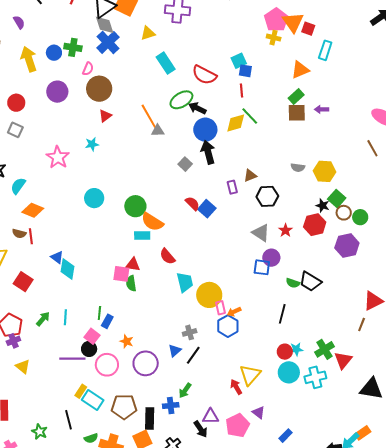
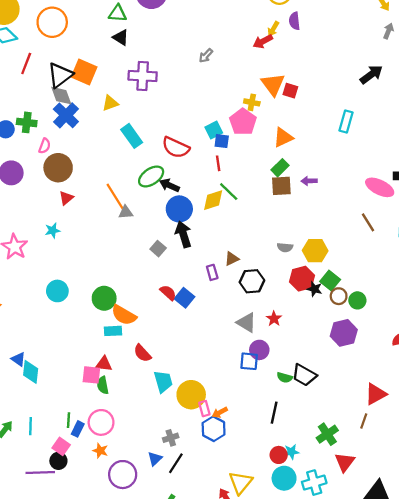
pink pentagon: (276, 20) -> (243, 122), moved
cyan rectangle: (325, 50) -> (346, 122), moved
red hexagon: (315, 225) -> (302, 279), moved
green cross: (325, 349) -> (327, 434), moved
pink circle: (107, 365) -> (101, 422), moved

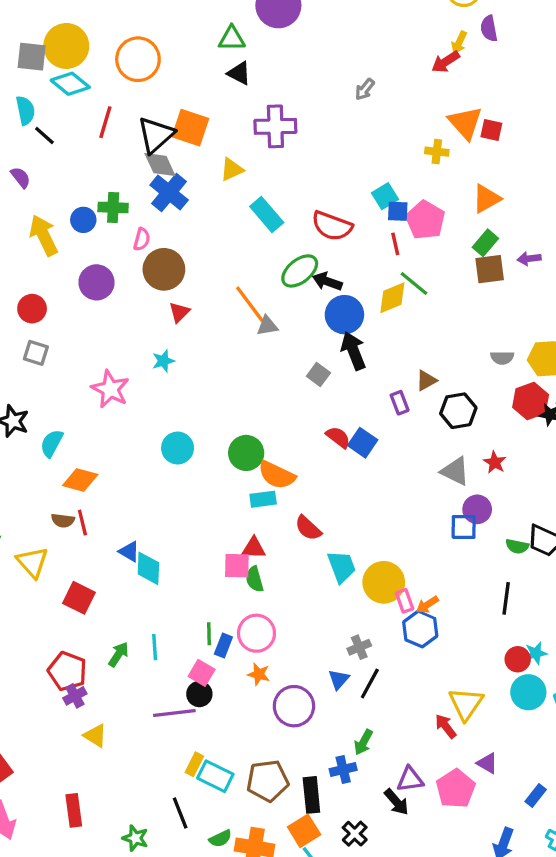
pink pentagon: (243, 122) -> (425, 220), moved

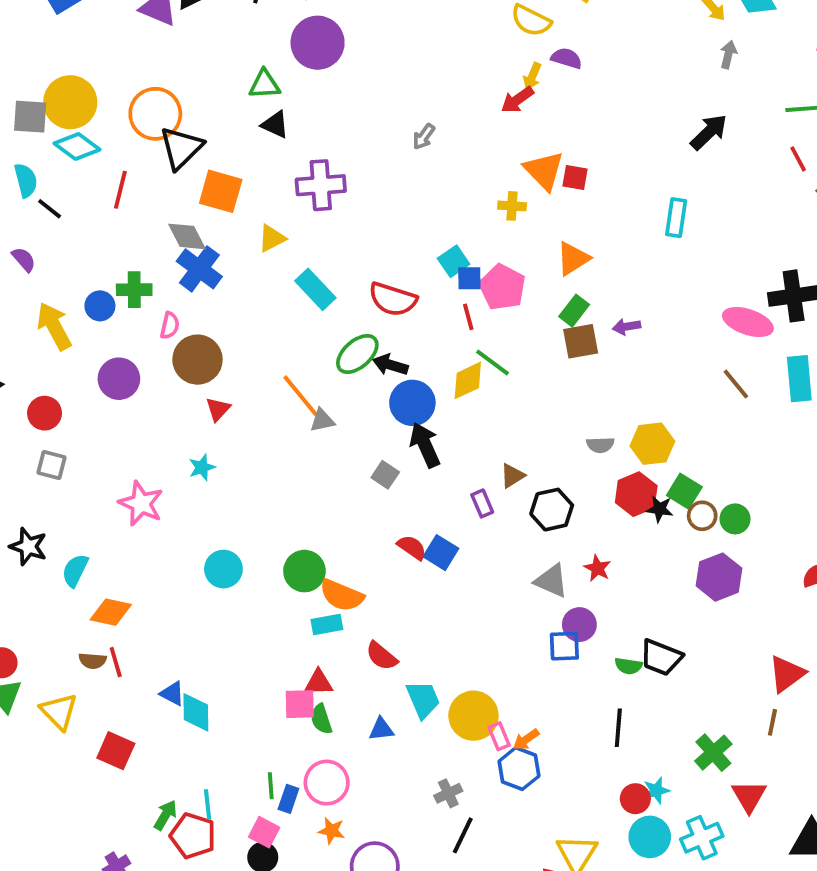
purple semicircle: (489, 28) -> (567, 58), turned 120
black triangle: (156, 135) -> (181, 148), moved
red pentagon: (67, 671) -> (193, 836), moved
blue triangle: (339, 679) -> (381, 729), moved, turned 45

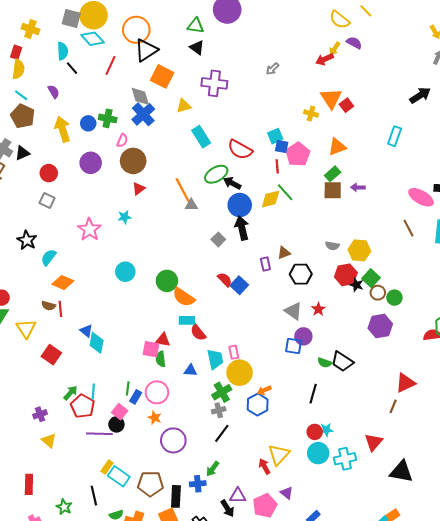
red square: (575, 178) -> (346, 105), turned 32
cyan rectangle: (327, 625) -> (187, 320), moved
pink rectangle: (499, 736) -> (234, 352), moved
green cross: (713, 753) -> (222, 392), moved

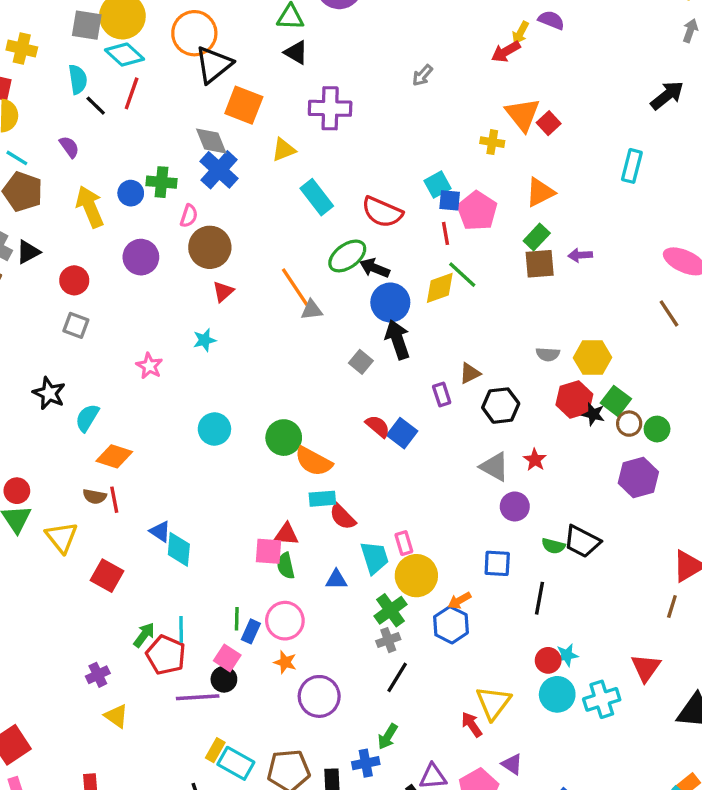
red line: (111, 65) -> (132, 93), moved
pink star: (89, 229) -> (149, 366), size x0.7
blue square: (294, 346) -> (497, 563), moved

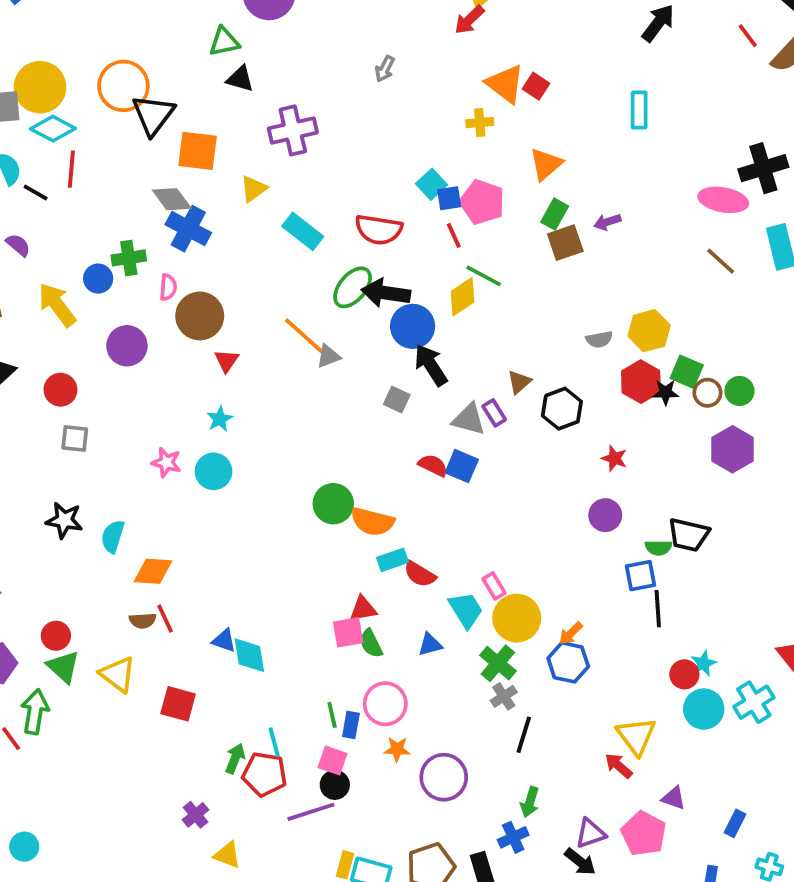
black arrow: (375, 268) -> (386, 293), size x1.4
cyan circle: (214, 429) -> (214, 471), moved
gray triangle: (494, 467) -> (469, 419), moved
blue square: (497, 563) -> (641, 576), moved

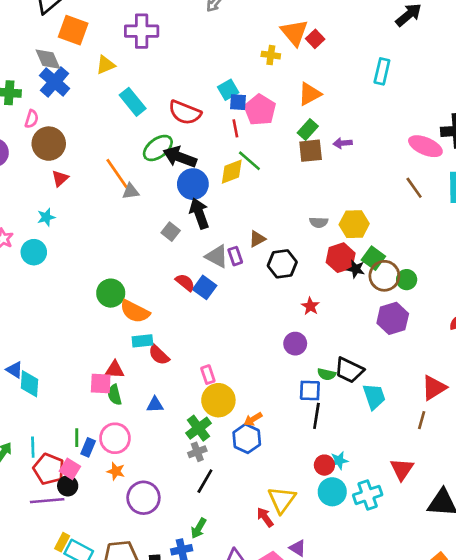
brown circle: (707, 393) -> (384, 276), size x1.5
cyan trapezoid: (466, 610) -> (374, 396), moved
red pentagon: (265, 774) -> (49, 469), moved

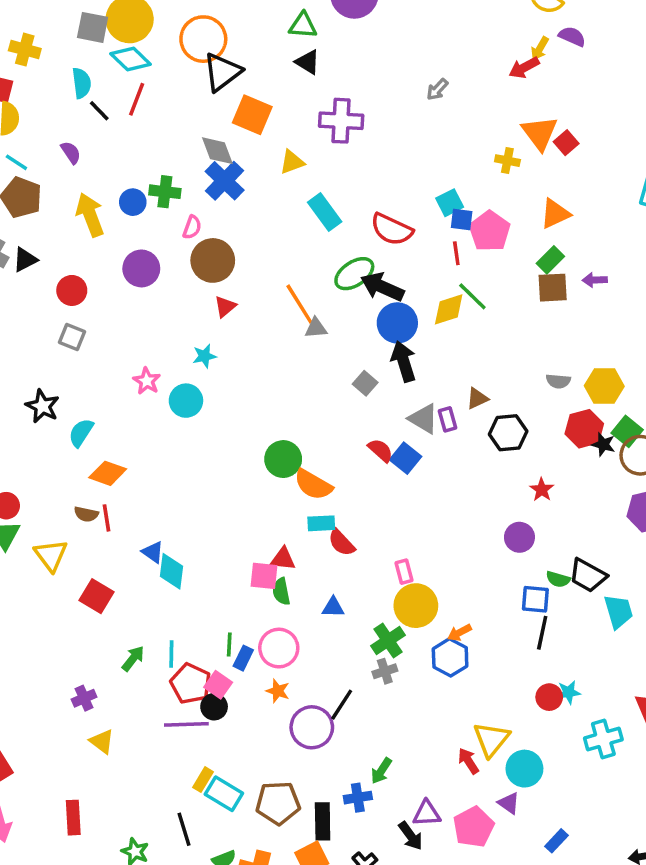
black line: (205, 481) -> (342, 705), moved
cyan circle: (332, 492) -> (524, 769), moved

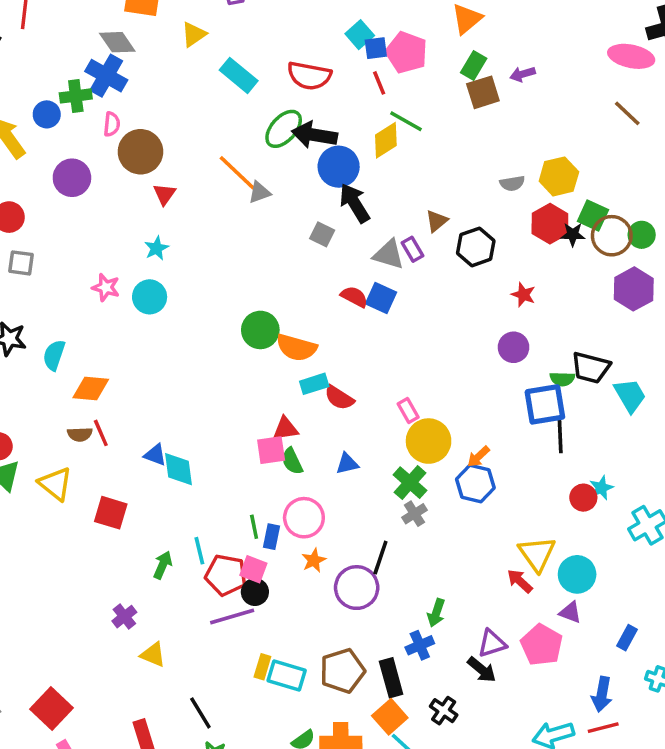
blue cross: (225, 181) -> (106, 76), moved
blue square: (535, 599) -> (545, 404), size x1.4
orange star: (278, 691) -> (314, 560), turned -30
black line: (184, 829) -> (200, 713), moved

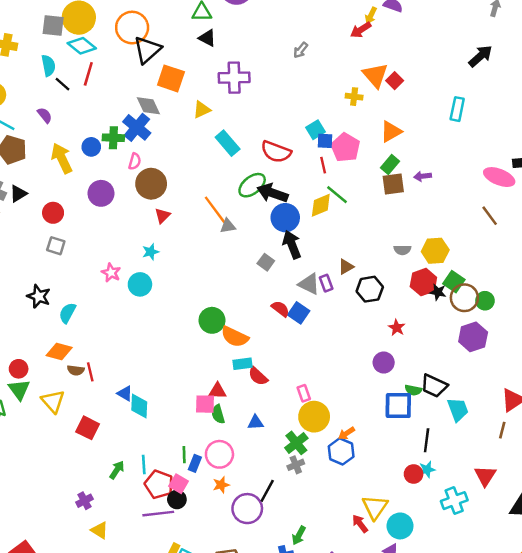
orange diamond: (91, 389) -> (59, 352), moved
black line: (560, 436) -> (427, 440), moved

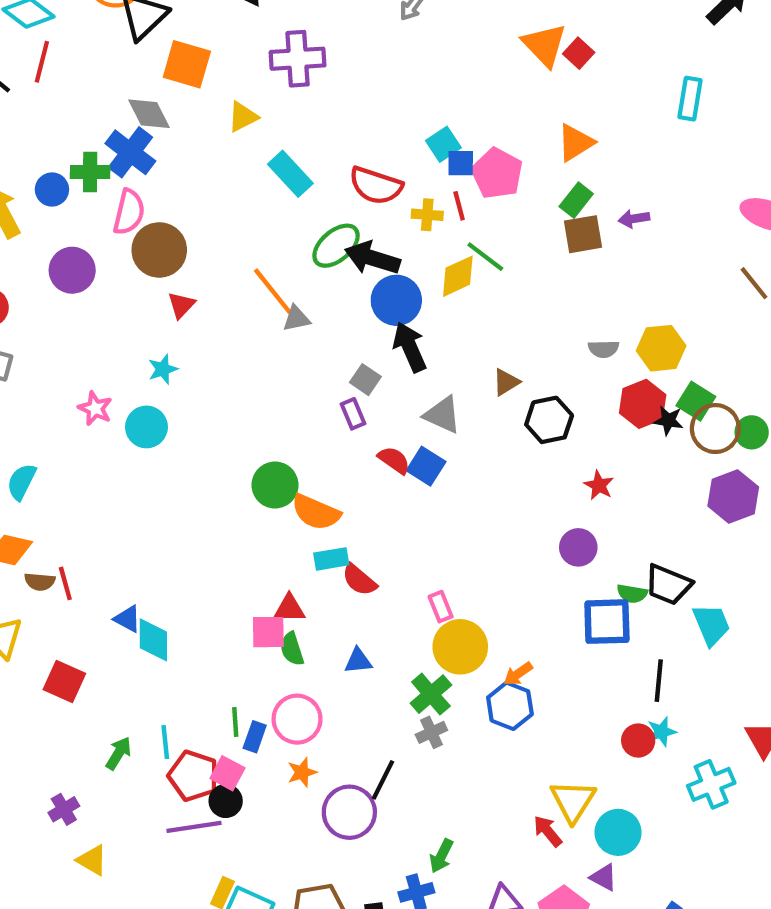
yellow cross: (354, 97) -> (427, 215), moved
pink semicircle: (135, 161) -> (129, 212), size x1.5
purple rectangle: (326, 283) -> (353, 414), moved

